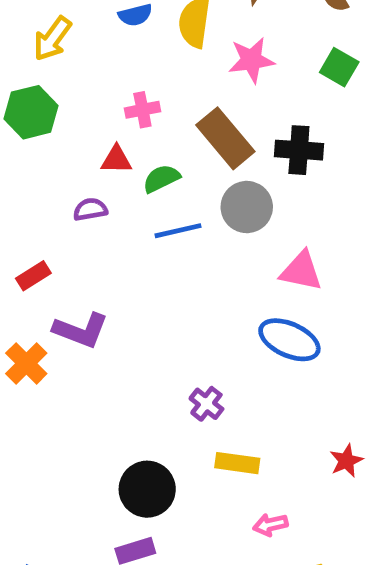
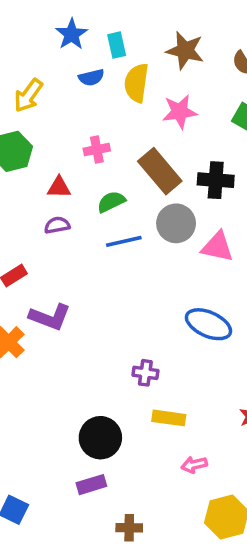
red triangle: (116, 160) -> (59, 187), moved
pink triangle: (301, 271) -> (217, 247), moved
purple cross: (206, 404) -> (145, 373), turned -30

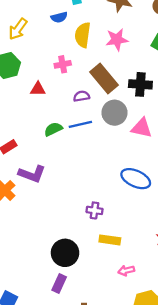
yellow semicircle: (136, 83) -> (83, 35), moved
green semicircle: (111, 202) -> (53, 129), moved
purple semicircle: (57, 225) -> (82, 96), moved
purple rectangle: (91, 485) -> (59, 283), turned -48

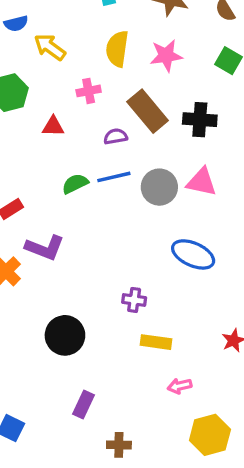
blue semicircle: (59, 17) -> (16, 24), moved
yellow arrow: (18, 29) -> (50, 47), moved, turned 90
gray circle: (114, 113) -> (159, 187), moved
black circle: (65, 253) -> (65, 335), moved

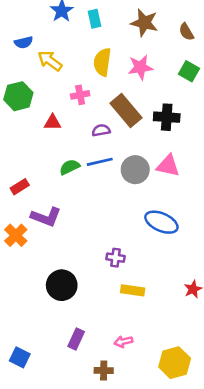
pink arrow: (180, 386) -> (123, 342), moved

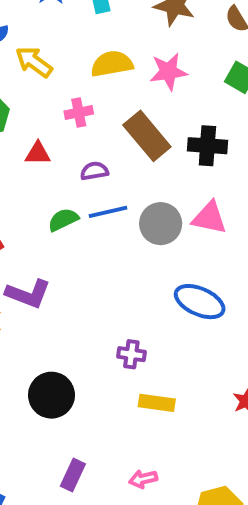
yellow semicircle: (102, 62) -> (112, 64), turned 72
purple semicircle: (101, 130) -> (94, 171), moved

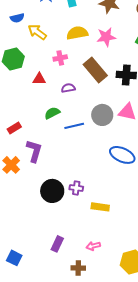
blue line: (108, 212) -> (74, 126), moved
purple L-shape: (28, 294) -> (34, 151), turned -95
purple cross: (131, 354) -> (76, 188), moved
black circle: (51, 395) -> (52, 191), moved

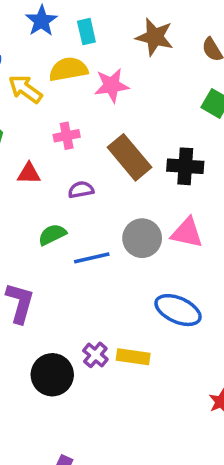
yellow semicircle: (77, 33) -> (68, 69), moved
pink star: (106, 37) -> (112, 85), moved
purple cross: (76, 188) -> (95, 355), moved, turned 32
yellow rectangle: (100, 207) -> (133, 357), moved

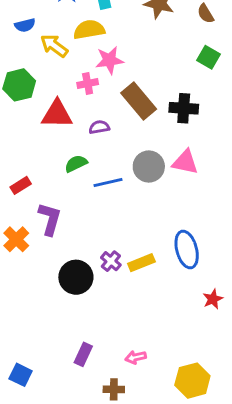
pink star: (112, 85) -> (109, 60), moved
red triangle: (29, 173) -> (57, 114), size x1.6
blue ellipse: (178, 310) -> (187, 250), moved, turned 51
yellow rectangle: (133, 357) -> (141, 263), turned -30

